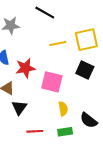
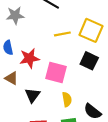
yellow square: (86, 40) -> (91, 30), turned 35
black triangle: (19, 108) -> (32, 95), moved

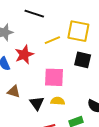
red star: (29, 58) -> (24, 55), moved
yellow semicircle: (67, 99) -> (58, 101), moved, turned -64

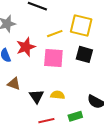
pink square: (54, 77) -> (53, 58), moved

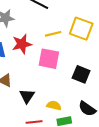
black square: (84, 54) -> (81, 74), moved
yellow semicircle: (58, 95) -> (54, 105), moved

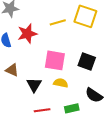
pink square: (49, 59) -> (55, 60), moved
yellow semicircle: (54, 105) -> (61, 83), moved

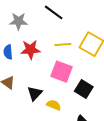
pink square: (55, 60) -> (61, 72), moved
black triangle: (34, 85) -> (35, 93), moved

